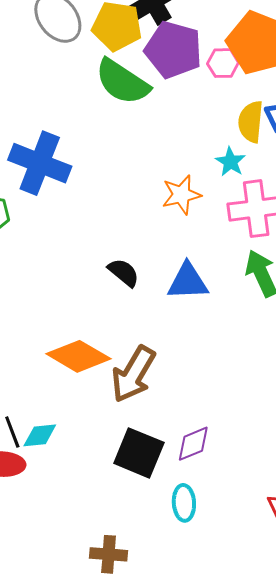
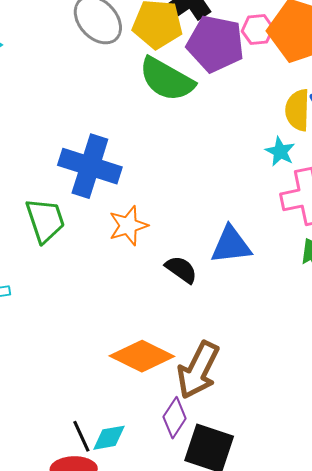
pink hexagon: (223, 63) -> (258, 30), moved
orange star: (181, 195) -> (128, 226), moved
blue triangle: (188, 281) -> (231, 245), moved
purple diamond: (193, 444) -> (175, 418), moved, turned -30

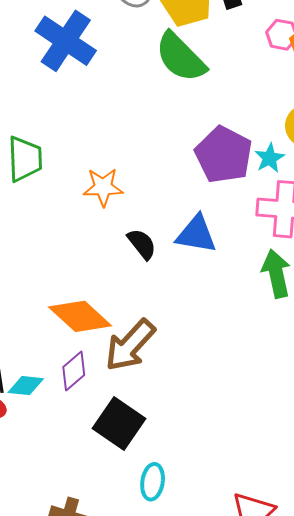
purple pentagon: (215, 44) -> (224, 155), moved
blue cross: (90, 166) -> (66, 41), moved
purple diamond: (175, 418) -> (74, 371), moved

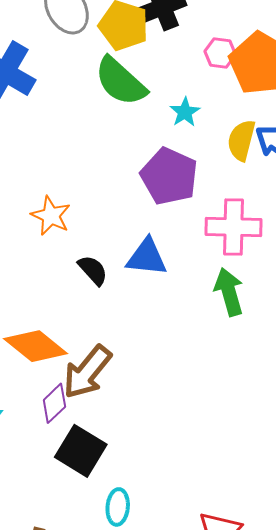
cyan star: (270, 158) -> (185, 112), moved
orange star: (103, 187) -> (51, 216), turned 30
purple diamond: (74, 371) -> (54, 403), moved

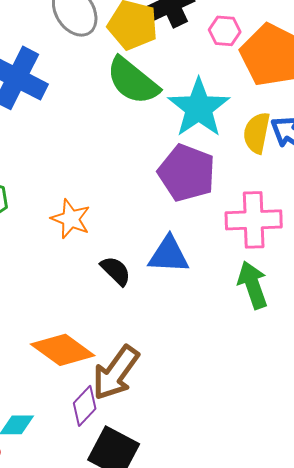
pink hexagon: (220, 53) -> (225, 31), moved
cyan star: (185, 112) -> (199, 108), size x2.0

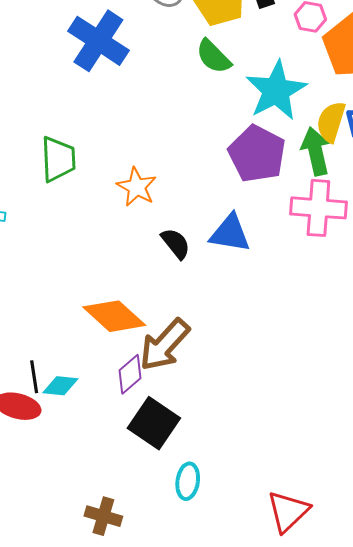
green semicircle: (133, 81) -> (213, 56), size x0.7
green arrow: (253, 285) -> (316, 151), moved

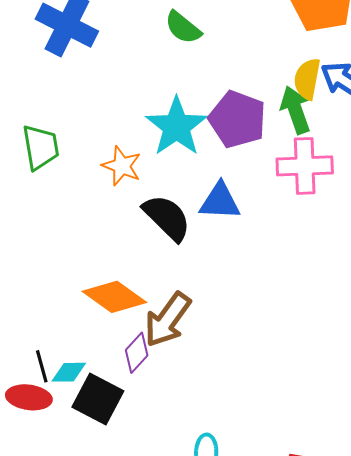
cyan star: (276, 91) -> (176, 127), moved
black semicircle: (176, 243) -> (167, 218), size x1.6
black square: (154, 423) -> (98, 399), moved

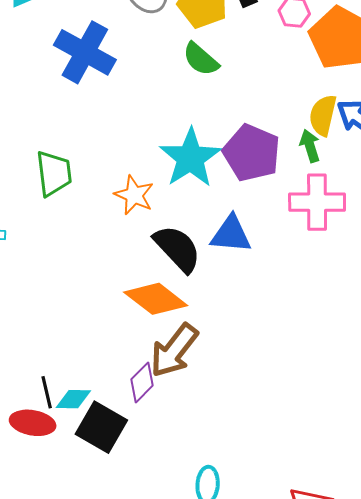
green arrow: (295, 110) -> (310, 146), size x0.7
orange diamond: (114, 297) -> (156, 299), moved

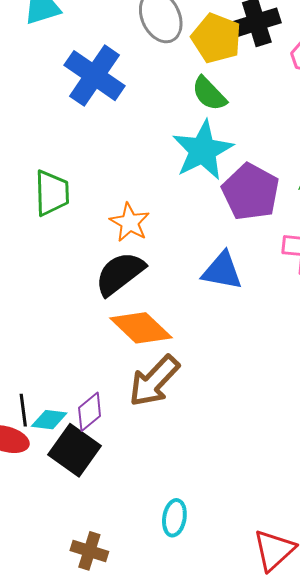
cyan star: (190, 158) -> (203, 150), moved
black semicircle: (177, 249) -> (120, 274), moved, turned -90
purple diamond: (142, 382) -> (90, 412), moved

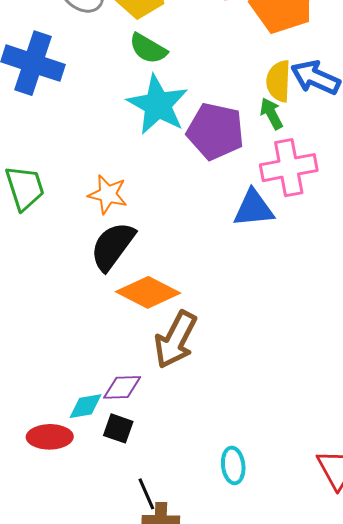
blue triangle: (222, 271) -> (254, 208), moved
black line: (23, 410) -> (146, 494), moved
purple diamond: (90, 412) -> (122, 387), turned 54
black square: (74, 450) -> (118, 428), size x0.6

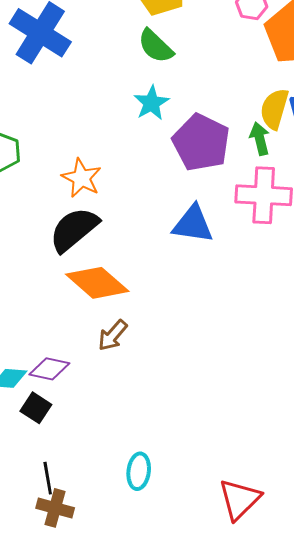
cyan star: (158, 105) -> (151, 103), size x0.6
blue triangle: (254, 208) -> (193, 224), moved
brown arrow: (175, 340) -> (113, 335), size x0.6

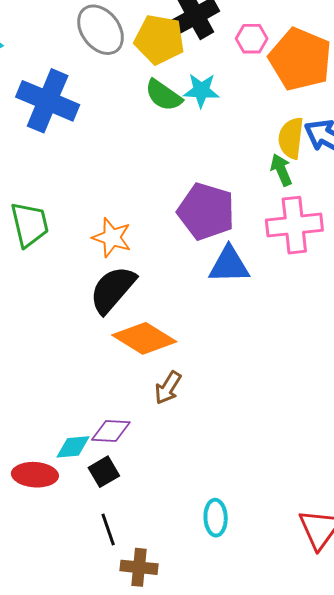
cyan star: (151, 103) -> (201, 91), moved, turned -30
purple pentagon: (201, 142) -> (206, 211), moved
black square: (36, 408) -> (104, 472), turned 36
black line: (48, 478) -> (108, 530), moved

